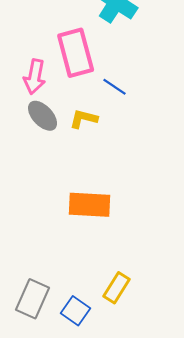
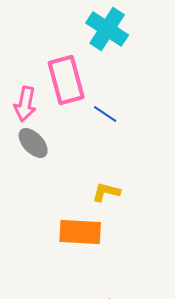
yellow L-shape: (84, 119) -> (106, 192), moved

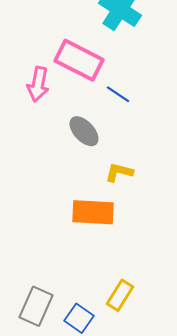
pink rectangle: (66, 80) -> (79, 60), turned -48
gray ellipse: (33, 143) -> (84, 131), moved

